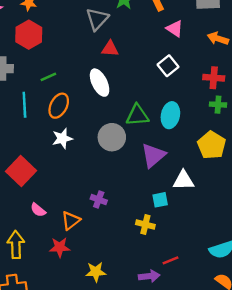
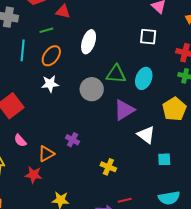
red triangle: (110, 49) -> (63, 12), moved
white square: (168, 66) -> (148, 37), turned 36
white ellipse: (100, 83) -> (89, 42), turned 35
white triangle: (183, 180) -> (146, 135), turned 30
cyan square: (160, 200) -> (164, 159), moved

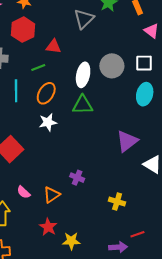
green triangle: (116, 74) -> (83, 105), moved
cyan ellipse: (144, 78) -> (145, 94), moved
gray circle: (92, 89) -> (112, 66), moved
pink semicircle: (20, 141) -> (24, 192), moved
red star: (33, 175) -> (48, 227), moved, turned 30

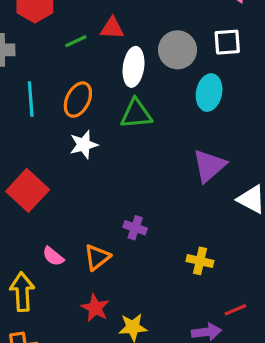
red triangle: (53, 46) -> (112, 28), moved
green line: (38, 68) -> (76, 41), moved
cyan ellipse: (145, 94) -> (209, 93), moved

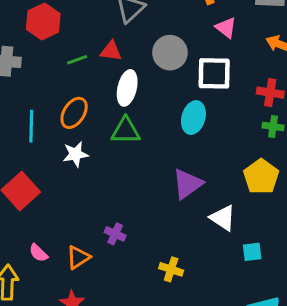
white square: (227, 42) -> (214, 73), size x1.4
gray circle: (178, 50) -> (170, 53), moved
cyan line: (31, 99) -> (31, 126), moved

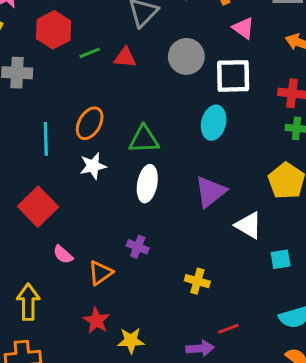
green line: (77, 60) -> (90, 53), moved
white ellipse: (127, 88) -> (147, 184), moved
pink semicircle: (38, 253) -> (63, 255), moved

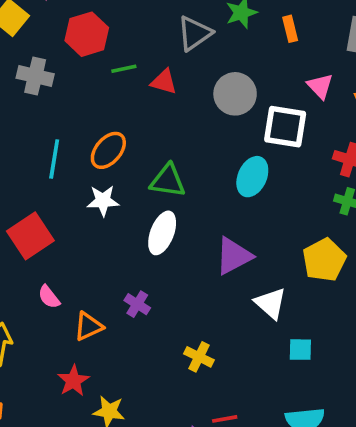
pink triangle: (243, 28) -> (320, 86), moved

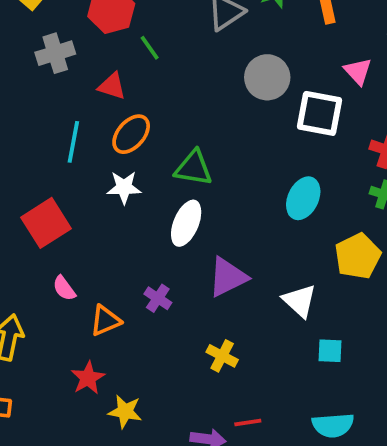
green line: (124, 69) -> (150, 48), turned 65
gray cross: (35, 76) -> (55, 53), turned -32
red triangle: (164, 82) -> (112, 86), moved
cyan ellipse: (252, 177) -> (303, 198), moved
purple triangle: (234, 256) -> (228, 277), moved

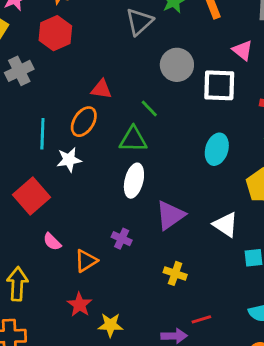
green line: (150, 48) -> (149, 108), moved
red triangle: (112, 86) -> (101, 89), moved
white star: (124, 187) -> (69, 160), moved

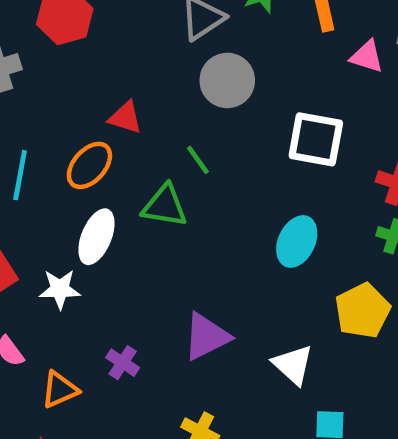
pink triangle: (242, 50) -> (367, 57), moved, turned -30
gray circle: (177, 65) -> (227, 80), moved
white star: (69, 160) -> (60, 289), moved
white ellipse: (134, 181) -> (96, 237), moved

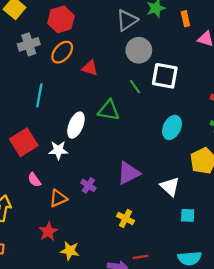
white square: (316, 139) -> (165, 76), moved
green line: (198, 160) -> (135, 87), moved
orange ellipse: (89, 165) -> (62, 52), moved

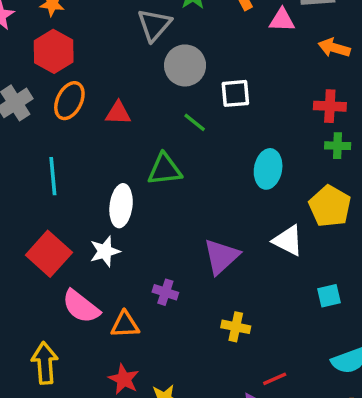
white square: (165, 76) -> (235, 93), size x0.7
pink semicircle: (34, 180) -> (81, 307), size x1.6
white triangle: (170, 187) -> (288, 241), moved
orange triangle: (58, 198) -> (125, 325), turned 36

